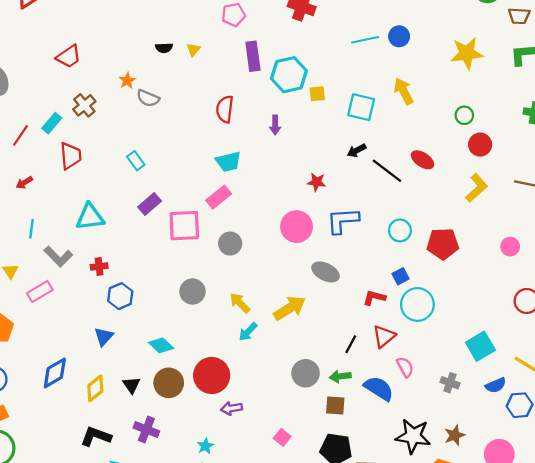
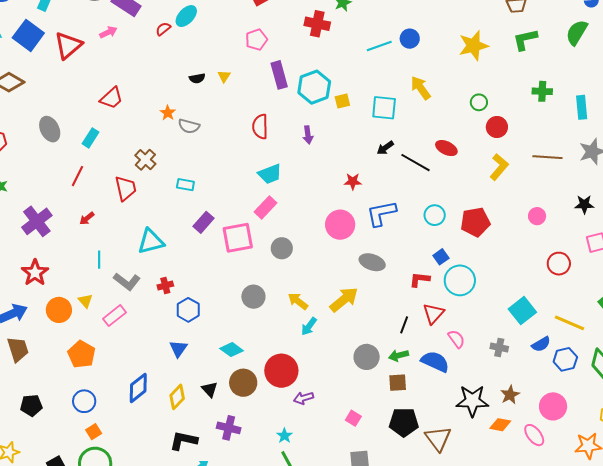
brown cross: (84, 105) -> (145, 160), moved
cyan rectangle: (52, 123) -> (91, 138), moved
cyan rectangle: (136, 161) -> (185, 185), turned -36

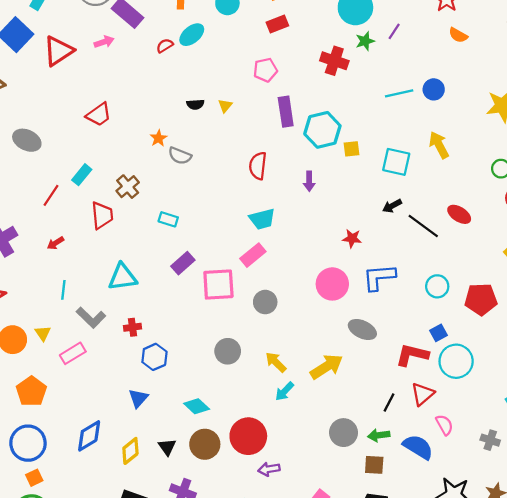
gray ellipse: (50, 129) -> (27, 140), turned -45
cyan rectangle: (91, 138) -> (82, 175), moved
red L-shape: (420, 280) -> (412, 355), size x1.4
blue circle: (84, 401) -> (28, 443), size x1.4

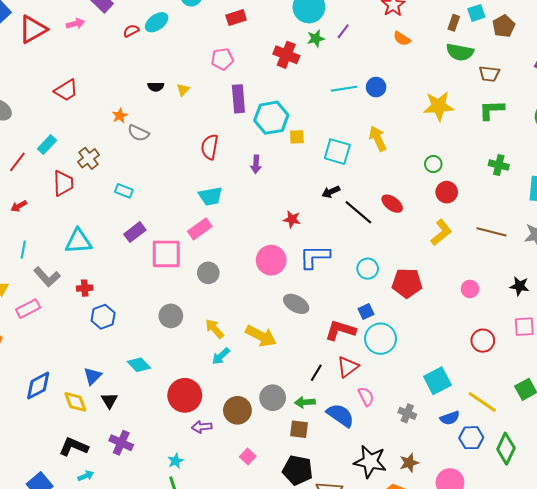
yellow arrow: (326, 367) -> (261, 336), turned 56
blue triangle: (138, 398) -> (93, 376), moved
brown circle: (205, 444) -> (237, 410), moved
yellow diamond: (130, 451) -> (75, 402), turned -75

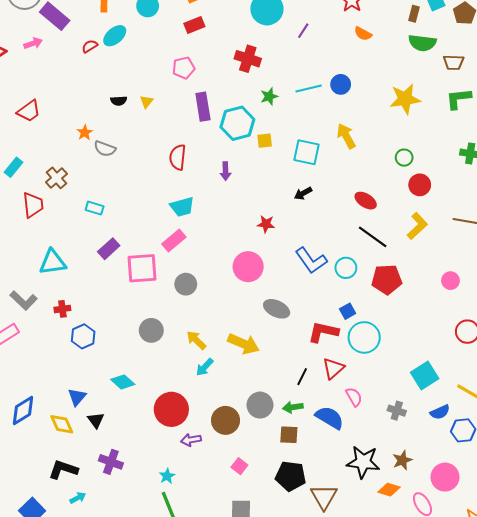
green star: (316, 38) -> (269, 96), moved
black line: (358, 212) -> (373, 237), moved
blue L-shape: (315, 257) -> (311, 261), moved, turned -120

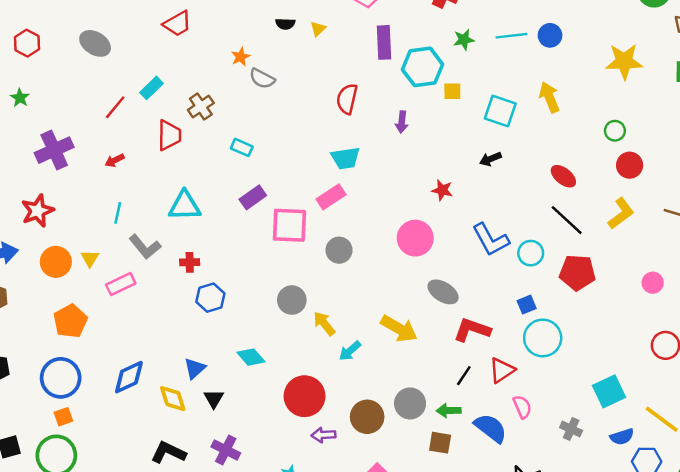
red L-shape: (323, 332) -> (472, 330), moved
yellow arrow: (196, 340) -> (324, 324), moved

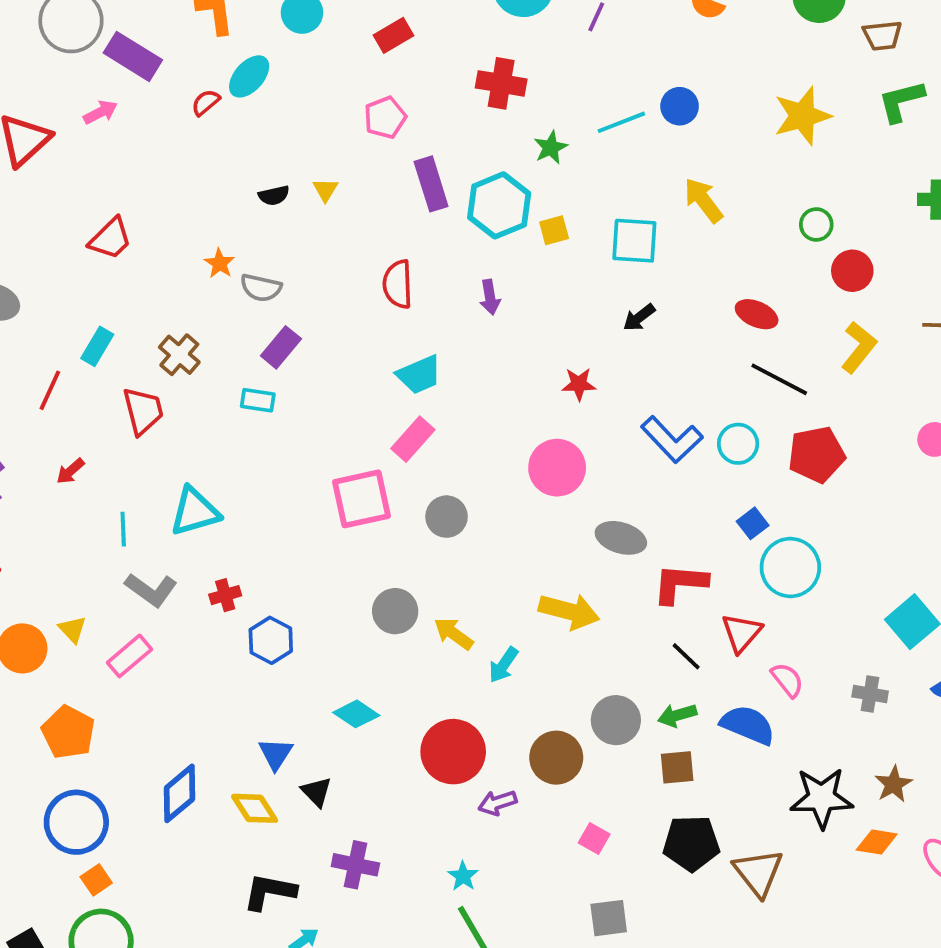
purple rectangle: (253, 197) -> (281, 347), moved
cyan line: (118, 213) -> (123, 529), moved
black line: (464, 376) -> (686, 656), turned -65

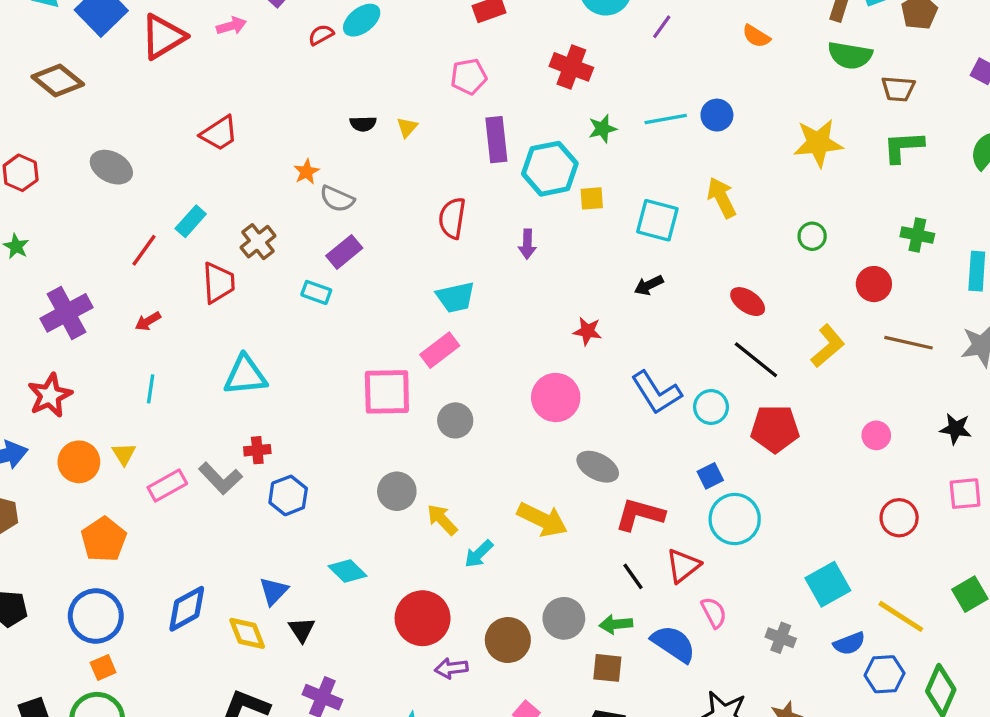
red circle: (852, 271) -> (874, 284), moved
cyan line: (123, 529) -> (151, 389), moved
gray L-shape: (151, 590) -> (220, 478), moved

